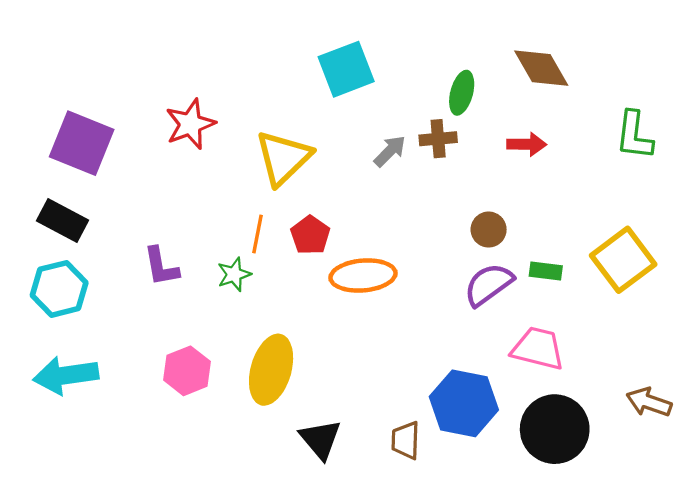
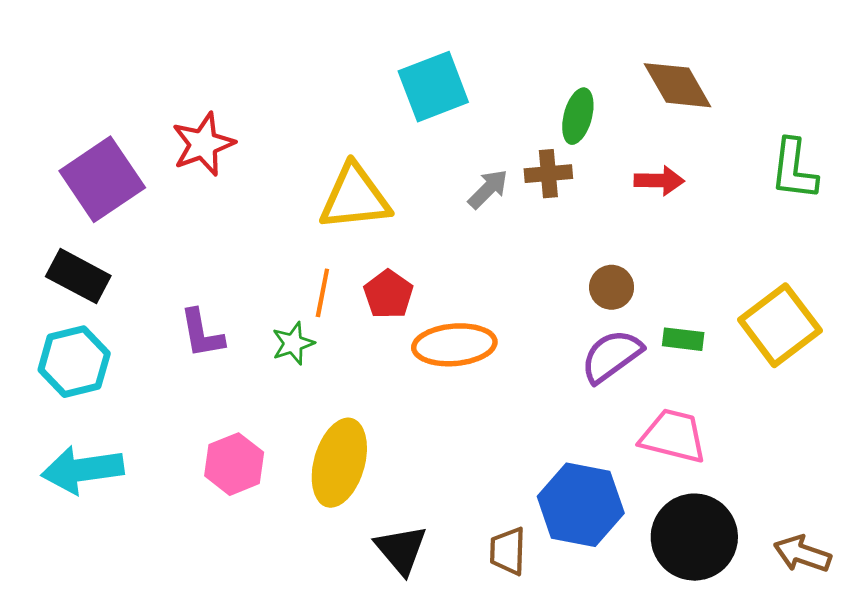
red star: (190, 124) -> (203, 144), moved
purple square: (82, 143) -> (102, 179), turned 34
yellow triangle: (283, 158) -> (355, 197), turned 38
brown arrow: (649, 402) -> (802, 554), moved

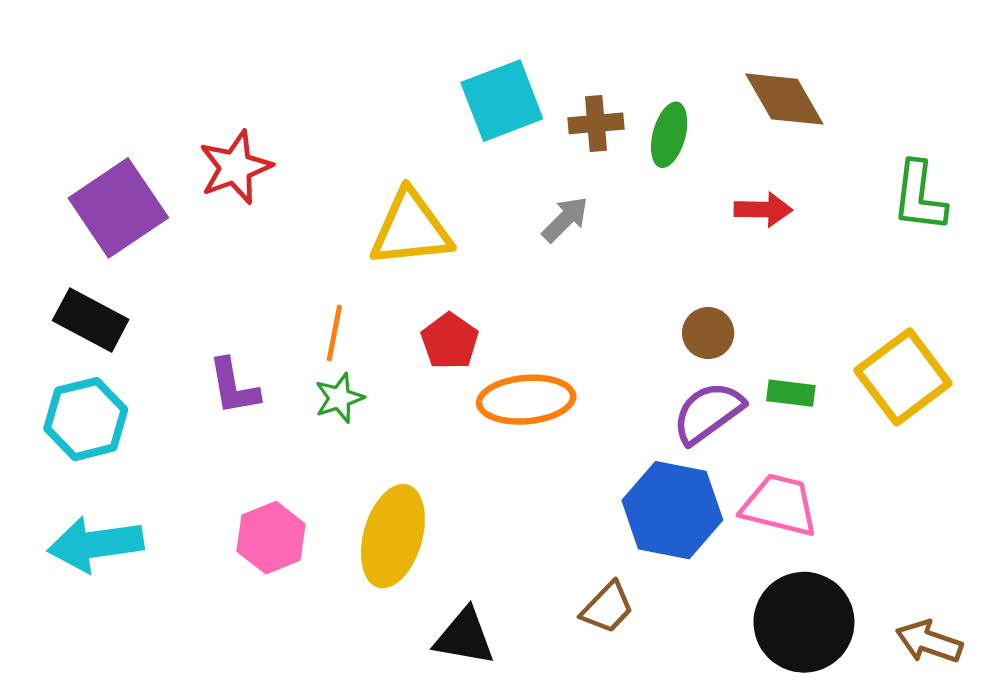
brown cross: (548, 174) -> (596, 123), moved
orange line: (322, 293) -> (334, 333), moved
blue hexagon: (581, 505) -> (672, 510), moved
black triangle: (401, 550) -> (464, 637), turned -40
brown trapezoid: (508, 551) -> (607, 608), moved, turned -138

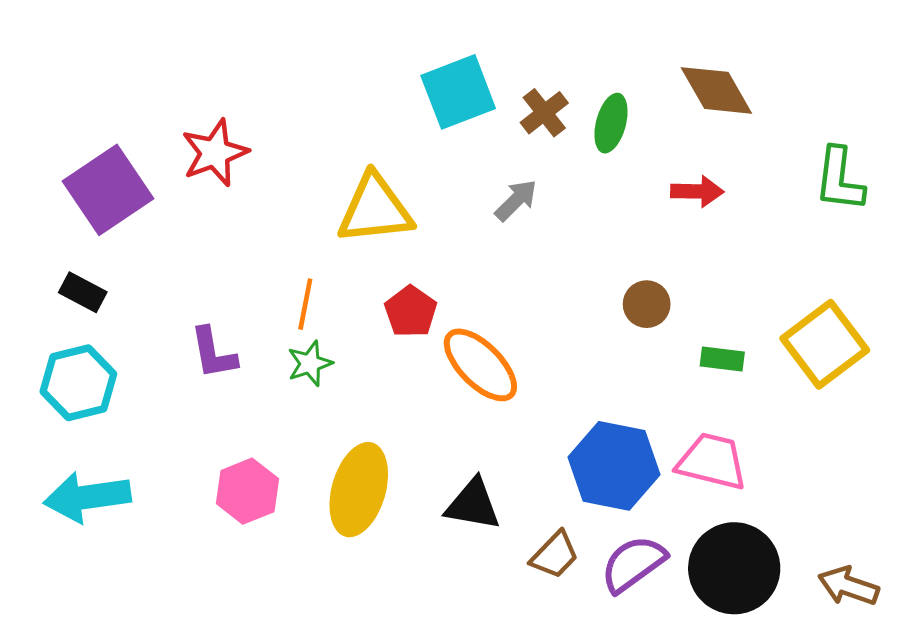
brown cross: (596, 123) -> (544, 113), turned -33
black rectangle: (91, 320) -> (83, 292), size x0.7
orange ellipse: (526, 400) -> (480, 365), turned 50
purple semicircle: (708, 413) -> (633, 564), moved
black triangle: (464, 637) -> (473, 504), moved

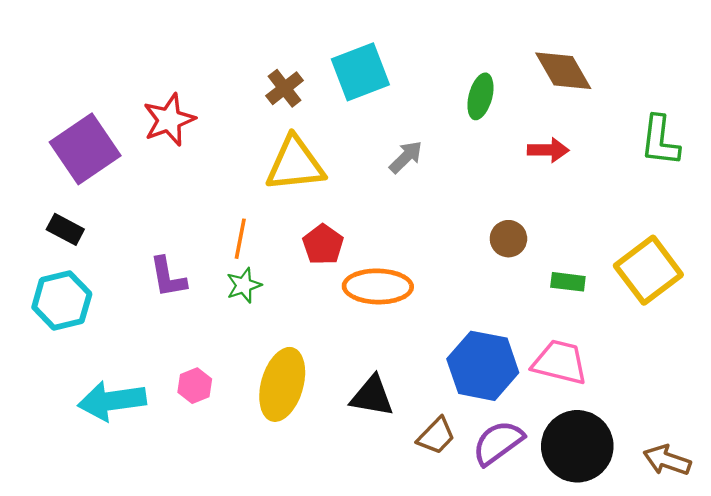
brown cross: (544, 113) -> (285, 88), moved
orange ellipse: (480, 365) -> (378, 286), turned -44
pink hexagon: (247, 491) -> (195, 386), size x0.7
cyan arrow: (87, 497) -> (112, 401), moved

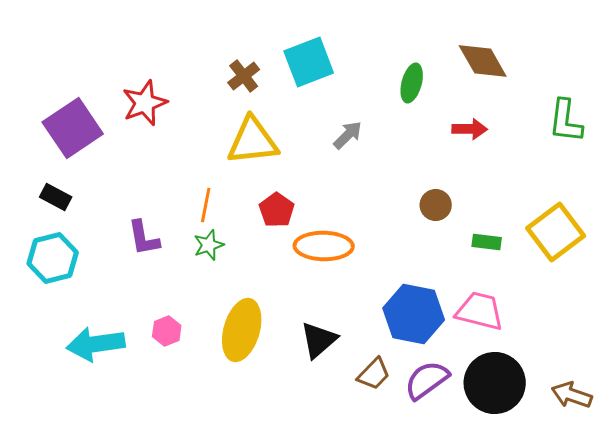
black triangle: (372, 396) -> (319, 340), turned -51

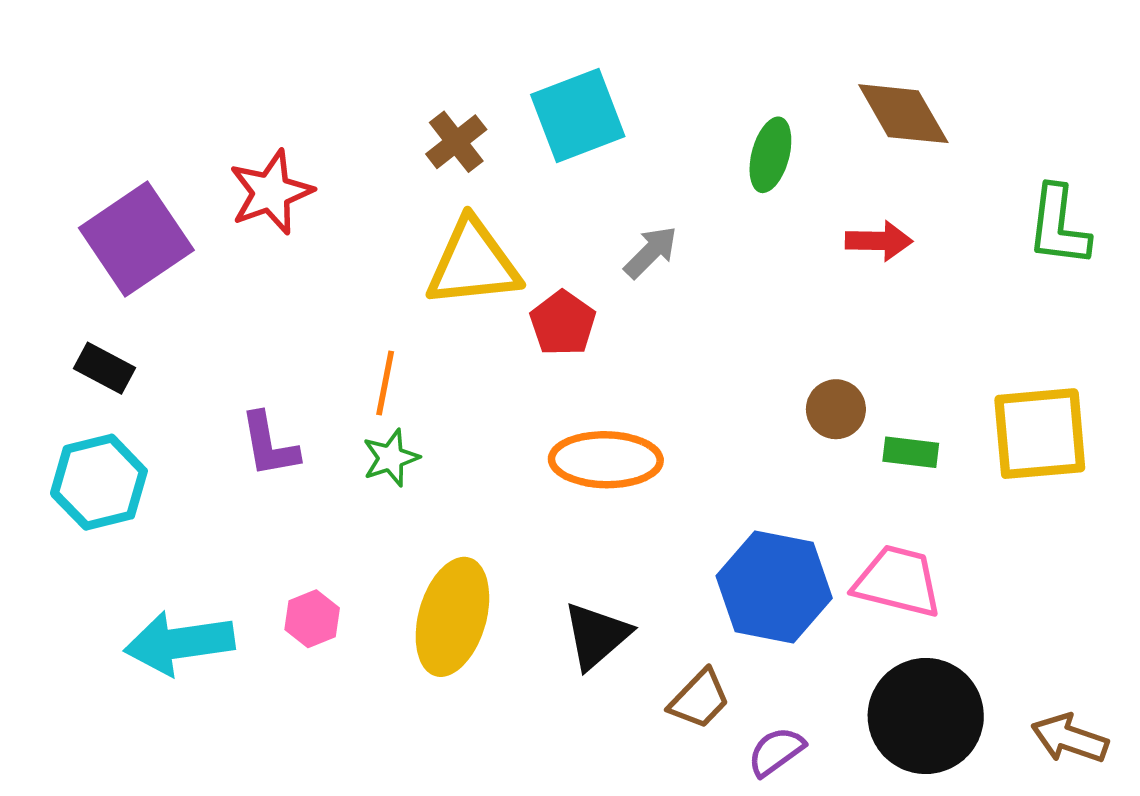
brown circle: (436, 205) -> (836, 409), moved
red pentagon: (277, 210) -> (563, 323), moved
yellow square: (556, 232) -> (1040, 434), turned 32
purple semicircle: (427, 380) -> (776, 752), moved, size x0.7

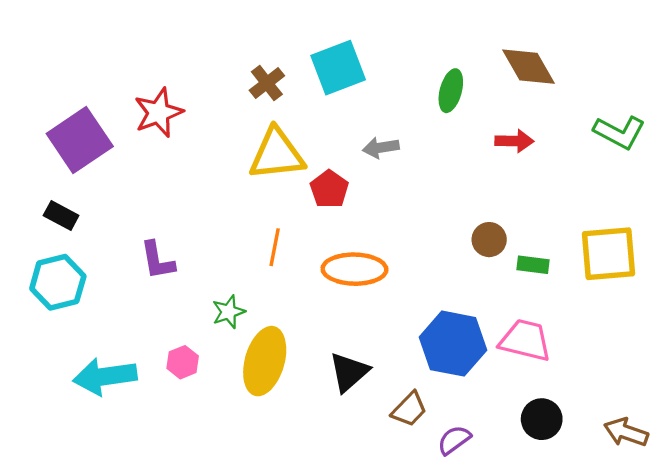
green L-shape: (1059, 226) -> (619, 132), turned -69
gray arrow: (651, 252) -> (381, 148), turned -144
orange line: (385, 383) -> (275, 247), moved
green star: (391, 458) -> (229, 312), moved
black circle: (926, 716) -> (542, 419), size x0.6

